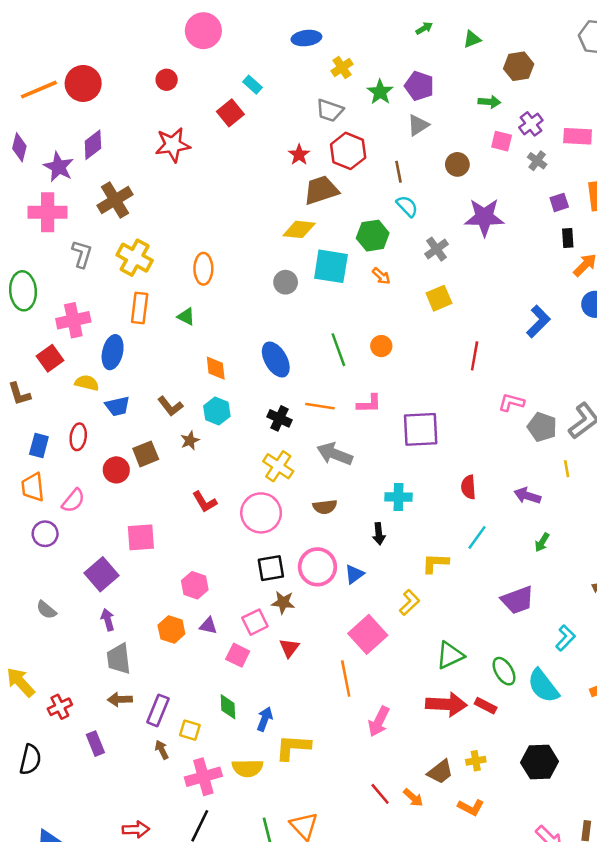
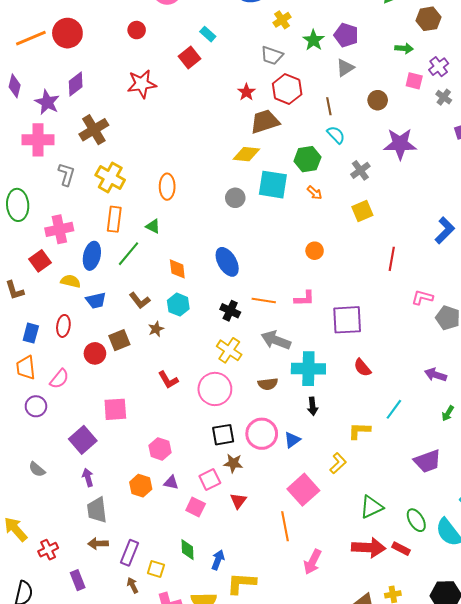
green line: (338, 350) -> (128, 254), moved, turned 60
red semicircle: (468, 487) -> (362, 368), moved, turned -36
cyan cross: (398, 497) -> (308, 369), moved, size x1.5

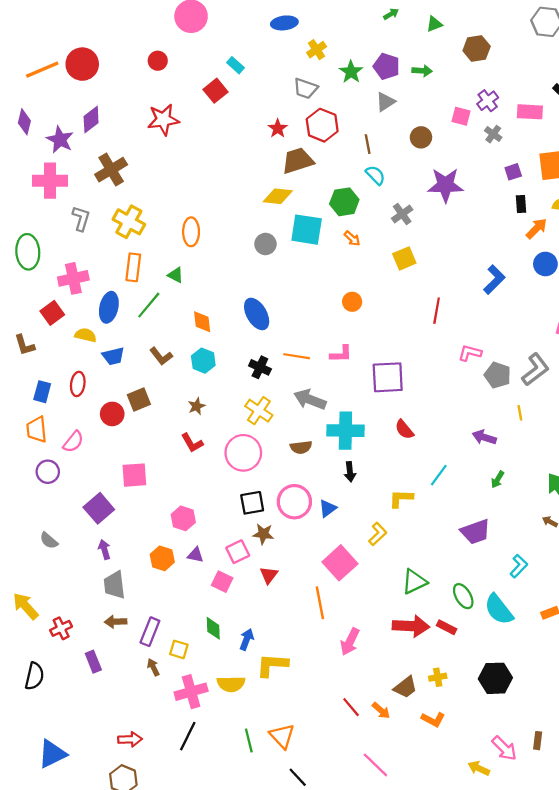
green arrow: (404, 48) -> (422, 71), moved
brown star: (156, 329) -> (197, 406), moved

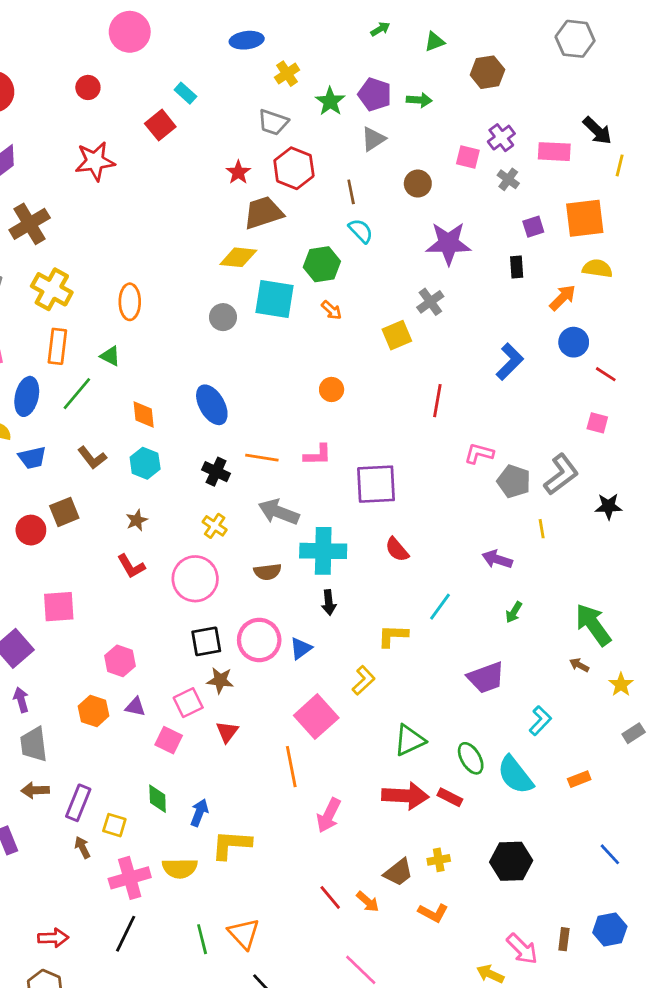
black rectangle: (521, 204) -> (517, 267), moved
gray cross: (402, 214) -> (430, 302), moved
yellow cross: (259, 411) -> (215, 526), size x0.7

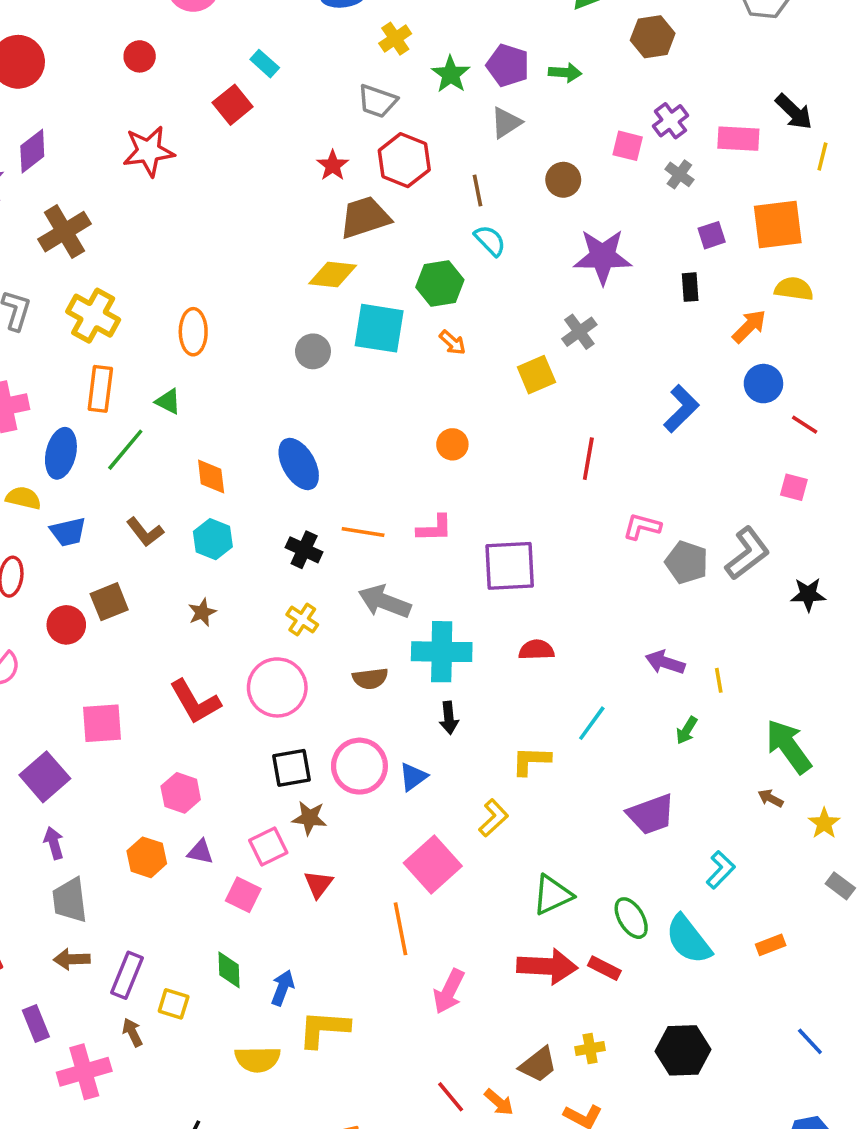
yellow line: (542, 529) -> (719, 680), moved
red semicircle: (397, 550) -> (536, 650), turned 128
red L-shape: (131, 566) -> (195, 702), moved, size x1.4
gray rectangle: (634, 733) -> (840, 886), turned 70
pink cross: (130, 878) -> (84, 1072), moved

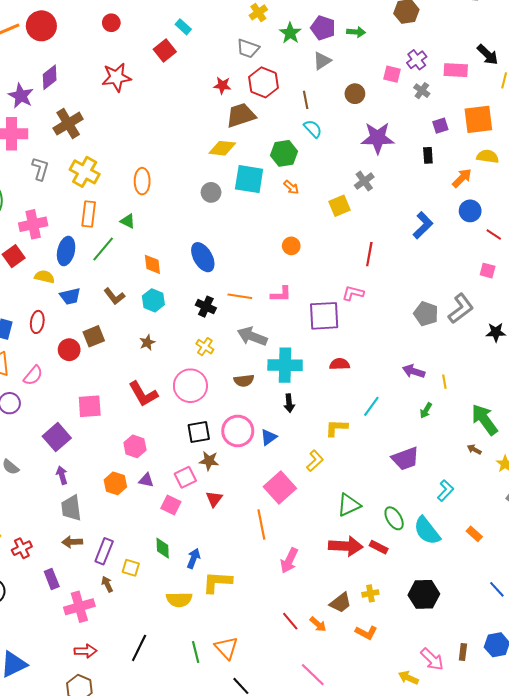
red star: (333, 165) -> (222, 85), turned -30
pink L-shape: (642, 527) -> (353, 293), moved
orange rectangle: (771, 945) -> (474, 534), turned 63

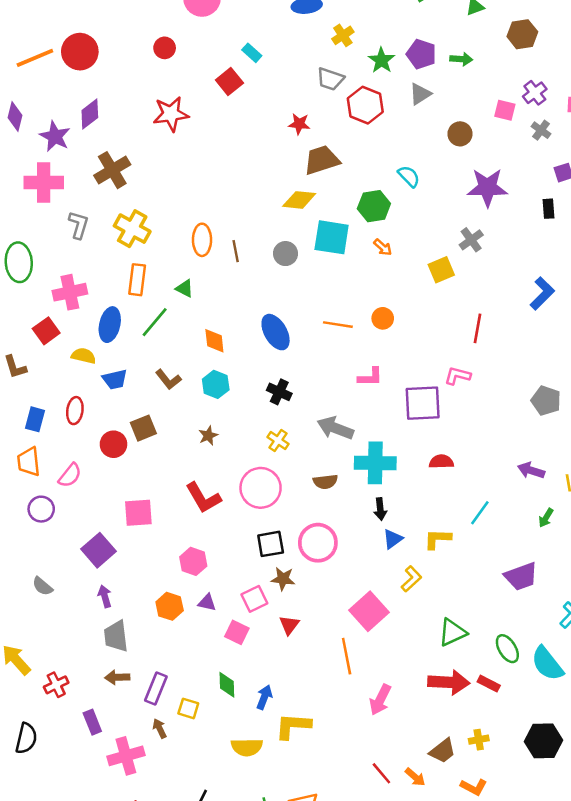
red hexagon: (263, 82) -> (365, 105), moved
brown line: (306, 100) -> (236, 251), moved
orange line: (240, 296) -> (338, 325), moved
blue triangle: (269, 437) -> (393, 539), moved

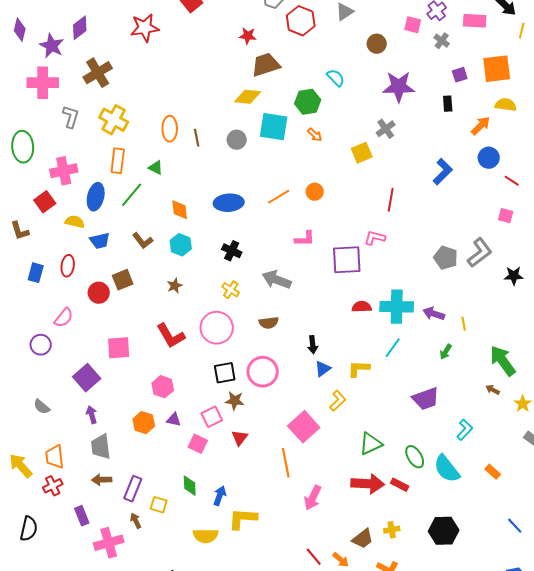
orange line: (338, 325) -> (279, 197), turned -40
blue ellipse: (276, 332) -> (229, 203), turned -64
orange trapezoid: (29, 462) -> (55, 457), moved
cyan cross: (375, 463) -> (397, 307), moved

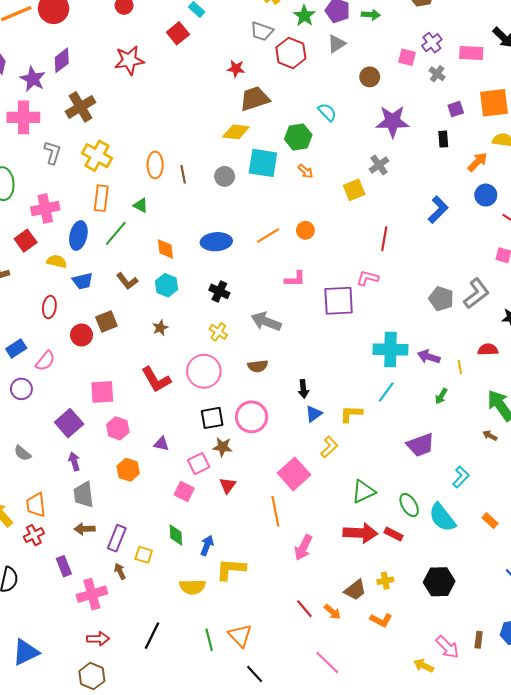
blue rectangle: (36, 273) -> (16, 348), moved, turned 42
red semicircle: (362, 307) -> (488, 350), moved
pink hexagon: (163, 387) -> (118, 428), moved
purple triangle: (174, 420) -> (161, 444), moved

